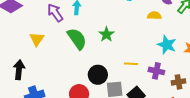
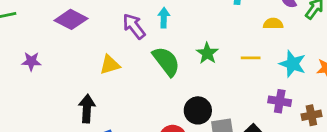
yellow triangle: (37, 39) -> (110, 65), turned 42
yellow line: (131, 64) -> (251, 58), moved

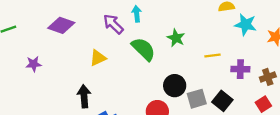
yellow line: (251, 58) -> (212, 55), moved
cyan star: (293, 64) -> (246, 25), moved

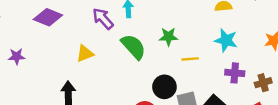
cyan star: (246, 25) -> (226, 40), moved
green star: (176, 38) -> (168, 37), turned -30
yellow line: (212, 55) -> (190, 59), moved

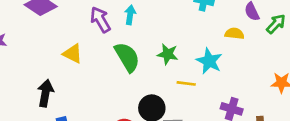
cyan star: (226, 40) -> (209, 61), moved
yellow triangle: (85, 54) -> (73, 54), turned 36

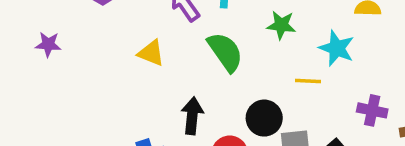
green star: (168, 54) -> (281, 25), moved
black arrow: (45, 93) -> (192, 116), moved

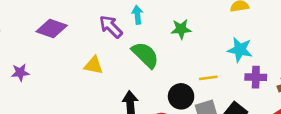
cyan star: (337, 48) -> (240, 50), moved
yellow line: (308, 81) -> (208, 78), moved

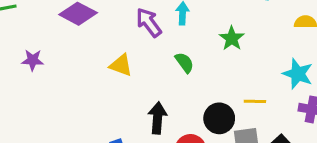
green star: (181, 29) -> (232, 38), turned 30
green semicircle: (145, 55) -> (184, 63), size x0.6

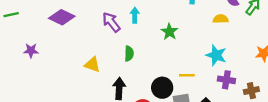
green semicircle: (184, 63) -> (129, 54), moved, turned 40
yellow triangle: (121, 65) -> (92, 65), moved

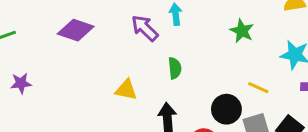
green star: (169, 32) -> (242, 31), moved
purple star: (31, 50) -> (21, 83), moved
yellow line: (187, 75) -> (258, 88), turned 32

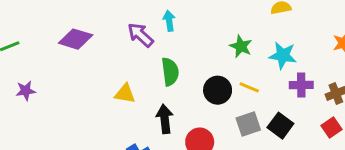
green star: (242, 31) -> (241, 46), moved
green semicircle: (175, 68) -> (170, 72), size x1.4
black circle: (226, 109) -> (218, 90), moved

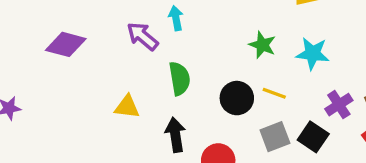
purple cross: (301, 85) -> (339, 105), moved, turned -30

